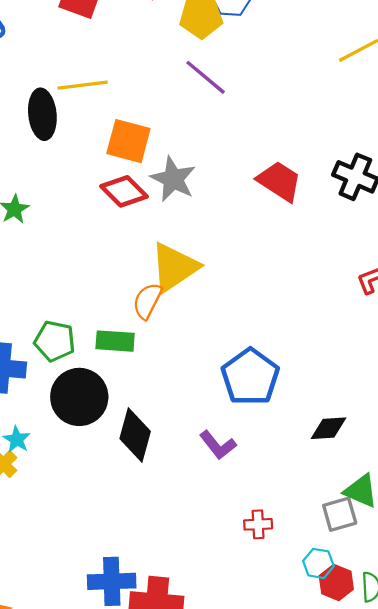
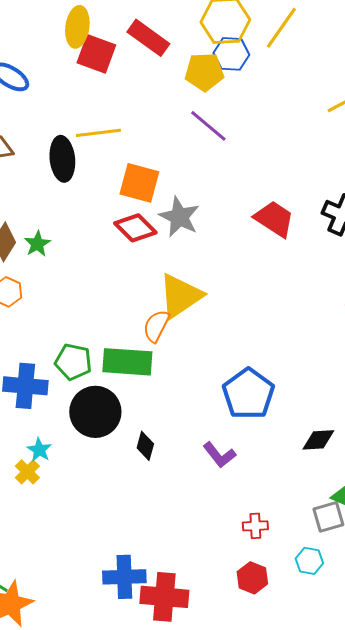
green rectangle: (115, 341) -> (127, 362), size x1.4
black diamond: (135, 435) -> (145, 446), size x0.6
red hexagon: (336, 582) -> (252, 578), moved

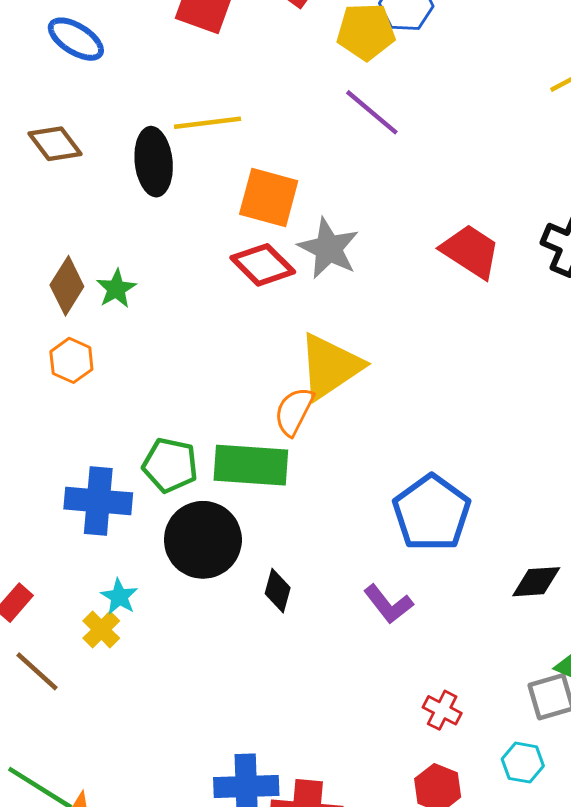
red cross: (255, 526) -> (442, 710), turned 30

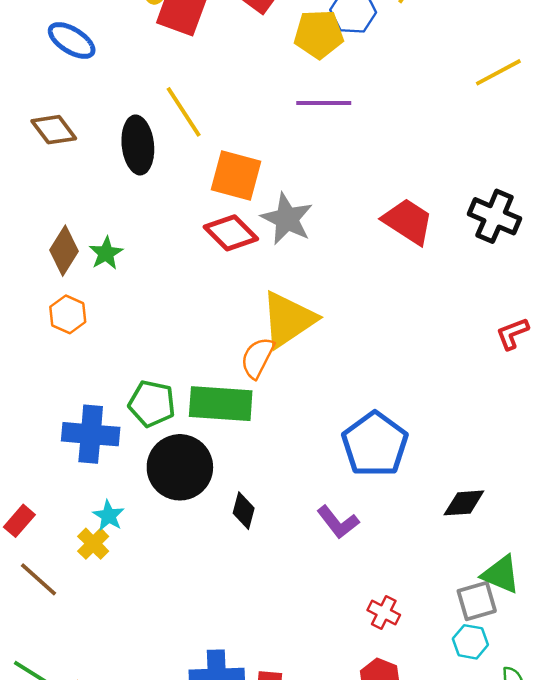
purple line: (372, 112) -> (324, 103), turned -40
yellow line: (207, 123) -> (184, 112), turned 64
cyan hexagon: (523, 763) -> (470, 642), moved

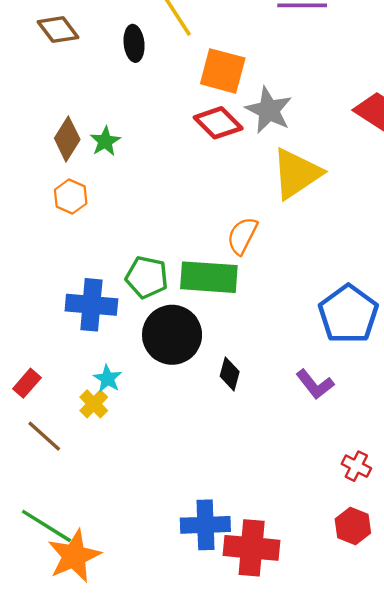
black ellipse: (138, 145) -> (134, 43), size x0.7
yellow triangle: (288, 320) -> (296, 174), moved

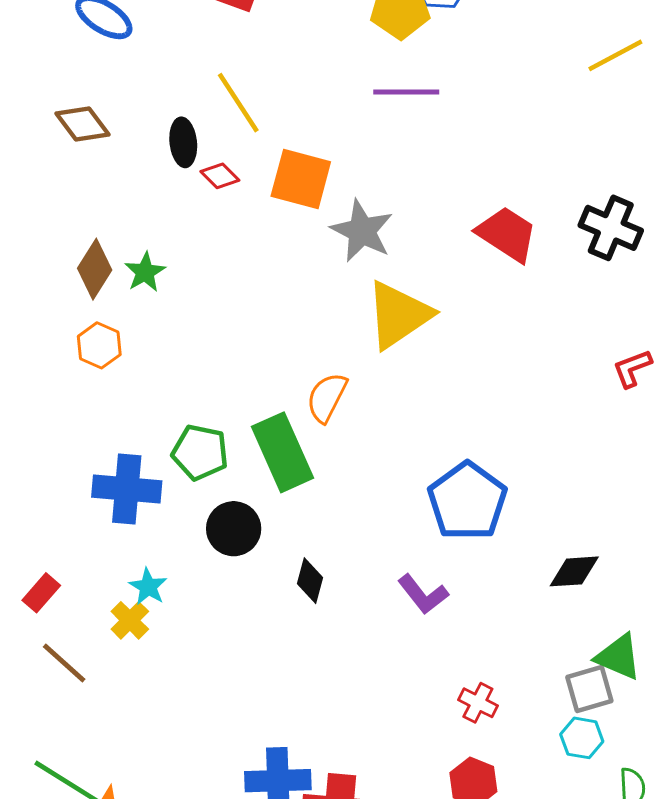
red diamond: (218, 123) -> (220, 176), moved, size x0.6
green rectangle: (209, 277) -> (282, 452), turned 62
black circle: (172, 335) -> (234, 529), size x0.7

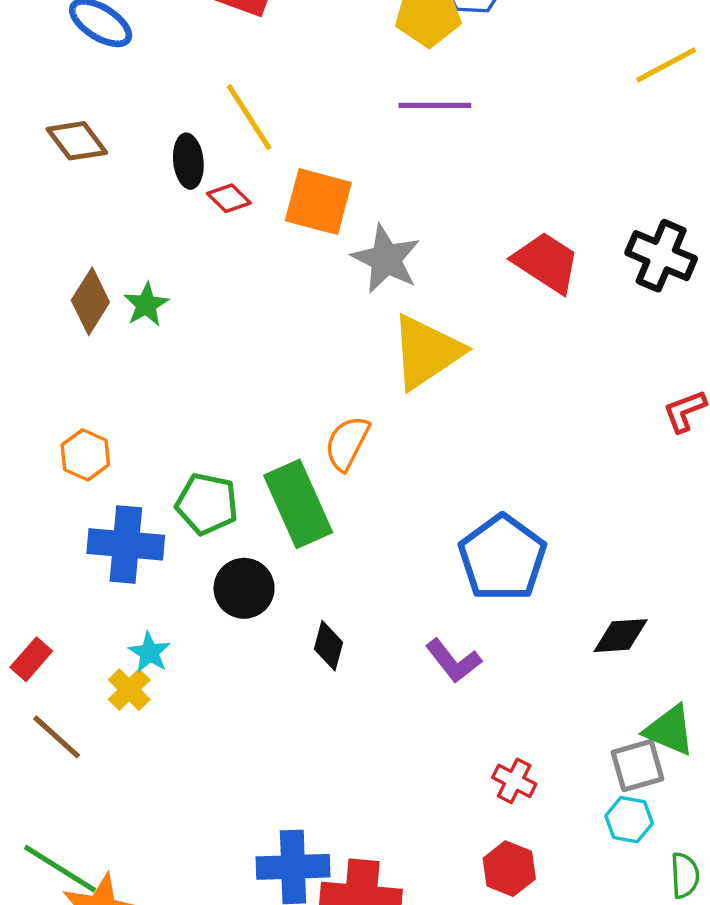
orange hexagon: (99, 345) -> (85, 455), moved

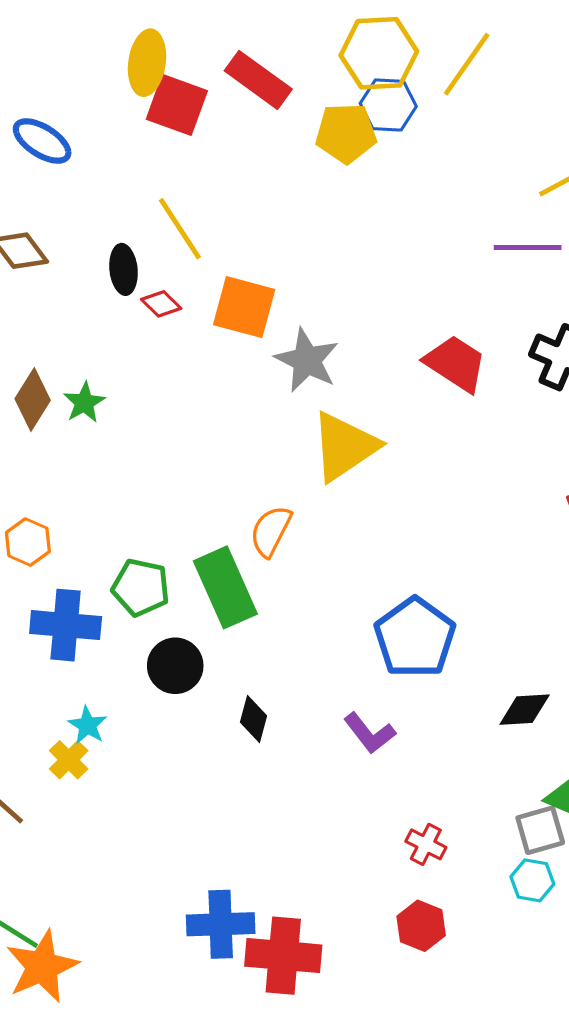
purple line: (435, 105) -> (528, 248), moved

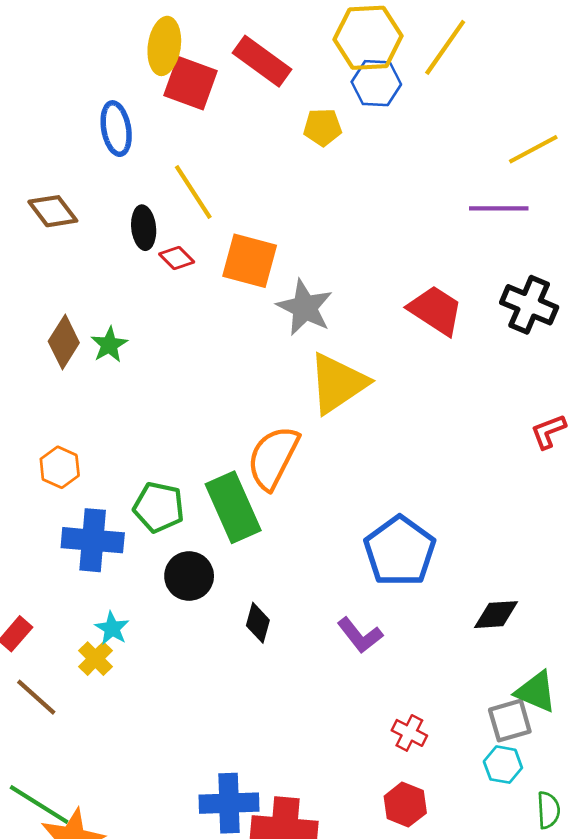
yellow pentagon: (346, 133) -> (323, 127), moved, size x0.7
blue ellipse: (42, 141) -> (116, 129), moved, turned 48
orange semicircle: (271, 531) -> (273, 458), size x1.4

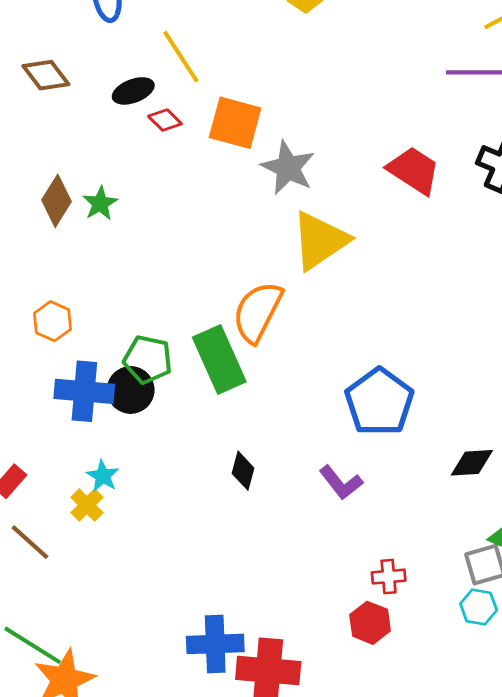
black ellipse: (144, 228) -> (133, 91), turned 75
black circle: (189, 576) -> (131, 390), moved
red cross: (409, 733) -> (389, 577), turned -32
red hexagon: (405, 805) -> (370, 623), moved

